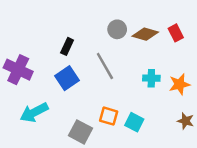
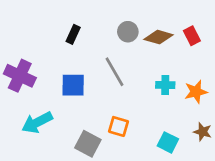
black rectangle: (67, 46) -> (73, 34), moved
blue square: (67, 78) -> (73, 85), turned 35
cyan square: (134, 122) -> (168, 142), moved

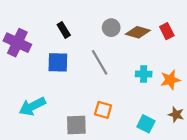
black rectangle: (73, 34) -> (64, 30), turned -56
purple cross: (20, 76) -> (17, 43), moved
blue square: (73, 85) -> (58, 62), moved
gray square: (88, 144) -> (76, 125), turned -30

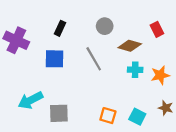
black rectangle: (64, 30) -> (60, 28), turned 56
brown diamond: (138, 32) -> (130, 46), moved
orange square: (103, 110) -> (108, 116), moved
gray square: (76, 125) -> (59, 113), moved

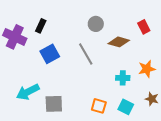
black rectangle: (60, 28) -> (41, 26), moved
blue square: (54, 59) -> (50, 54), turned -30
cyan cross: (135, 70) -> (123, 78), moved

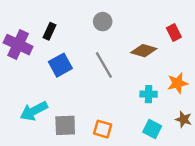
gray circle: (96, 24) -> (103, 22), moved
orange square: (99, 106) -> (103, 129), moved

